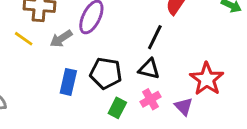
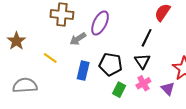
yellow line: (24, 39) -> (50, 58), moved
black triangle: (149, 69) -> (142, 61), turned 42

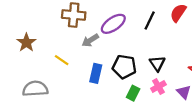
purple ellipse: (100, 23) -> (113, 24), turned 30
black line: (147, 38) -> (150, 21), moved

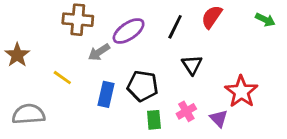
black triangle: (157, 63) -> (192, 65), moved
green rectangle: (133, 93) -> (154, 120), turned -32

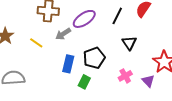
yellow line: (62, 78) -> (36, 43), moved
black pentagon: (143, 86) -> (94, 58), turned -30
green rectangle: (154, 120) -> (84, 82), moved, turned 32

